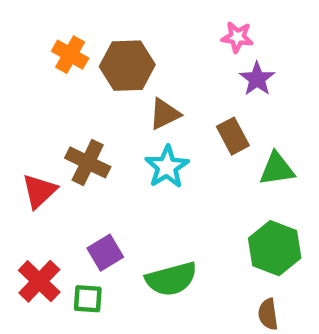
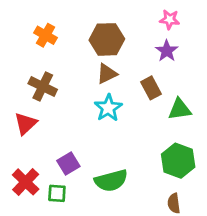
pink star: (237, 37) -> (170, 19), moved
brown hexagon: (127, 66) -> (107, 39), moved
brown cross: (88, 162) -> (43, 86), moved

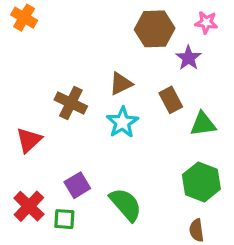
pink star: (170, 19) -> (206, 22), moved
orange cross: (46, 35) -> (24, 18), moved
brown hexagon: (107, 39) -> (155, 29), moved
brown cross: (43, 86) -> (71, 103), moved
green semicircle: (111, 181) -> (126, 205), turned -116

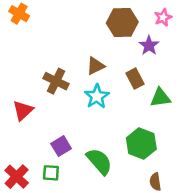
pink star: (206, 22) -> (163, 17), turned -30
green hexagon: (201, 182) -> (141, 143), moved
red cross: (29, 206) -> (17, 177), moved

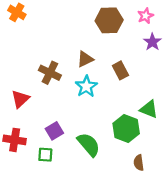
purple star: (149, 45) -> (152, 42), moved
green triangle: (160, 98) -> (149, 109), moved, turned 30
red cross: (17, 177) -> (15, 140), moved, turned -35

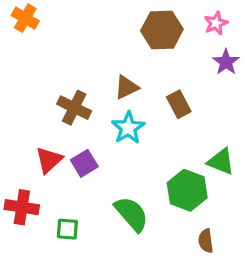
red triangle: (20, 99) -> (49, 160), moved
purple square: (54, 131) -> (84, 163), moved

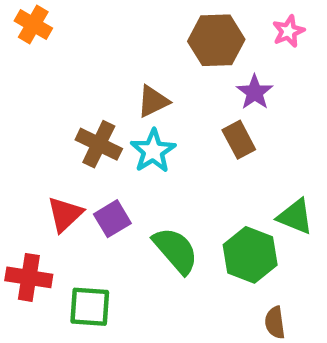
purple star: (226, 62) -> (255, 92), moved
brown triangle: (126, 87) -> (153, 101), moved
cyan star: (128, 128) -> (153, 151), moved
green semicircle: (132, 214) -> (176, 250), moved
green square: (67, 229) -> (90, 307), size x1.4

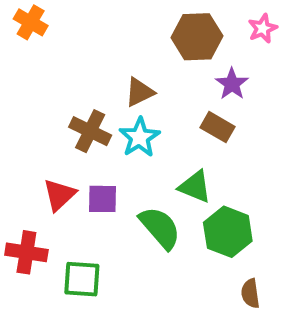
brown rectangle: (239, 140) -> (217, 127), turned -32
green triangle: (295, 216) -> (195, 187), moved
purple square: (112, 219) -> (102, 199), turned 32

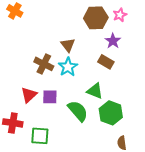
pink star: (263, 28) -> (120, 15), moved
brown triangle: (139, 92) -> (68, 45), turned -42

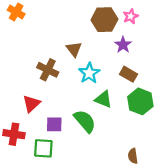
brown rectangle: (106, 62) -> (128, 74), moved
cyan star: (68, 67) -> (89, 73), moved
purple square: (50, 97) -> (54, 124), moved
green hexagon: (111, 113) -> (140, 101), moved

